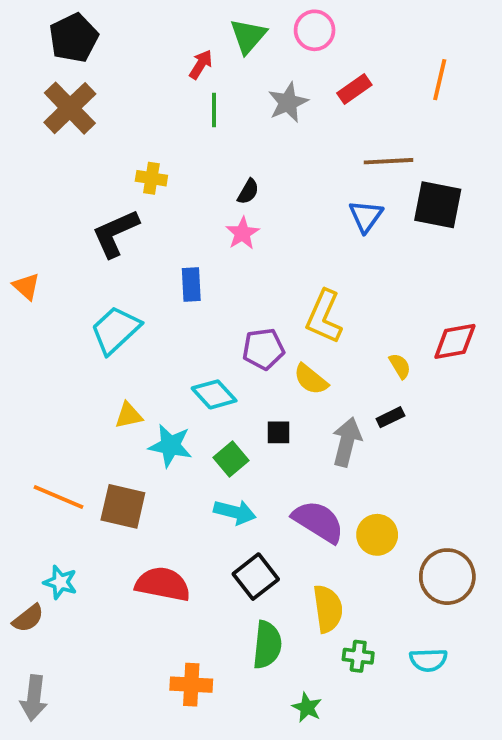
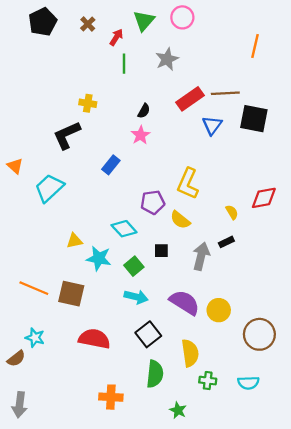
red rectangle: (354, 89) -> (190, 99), moved, size x1.4
brown cross: (70, 108) -> (88, 24), moved, size x0.5
blue rectangle: (191, 284) -> (111, 165), turned 42
cyan trapezoid: (115, 330) -> (49, 188), moved

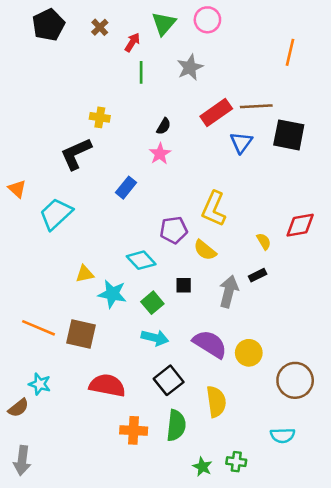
green cross: (208, 381) -> (236, 462), moved
orange cross: (111, 397) -> (134, 430), moved

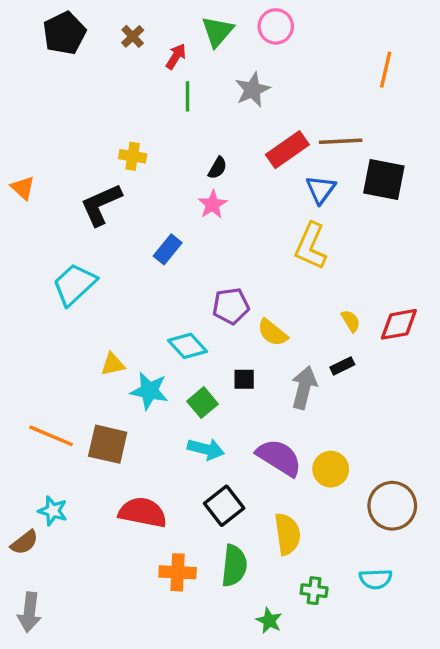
orange triangle: (17, 189) -> (23, 188), moved
yellow L-shape: (214, 209) -> (311, 246), moved
red diamond: (300, 225) -> (399, 324), moved
green cross: (236, 462) -> (314, 591), moved

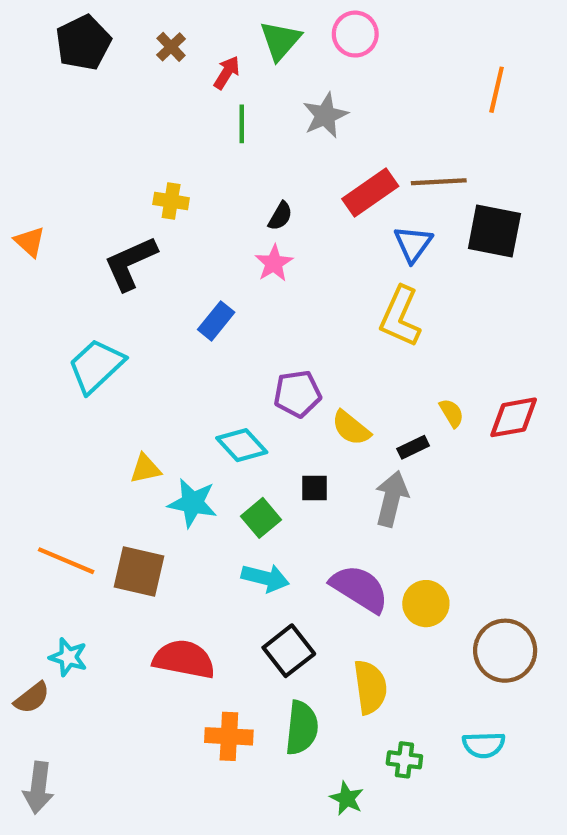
black rectangle: (342, 366) -> (413, 447), moved

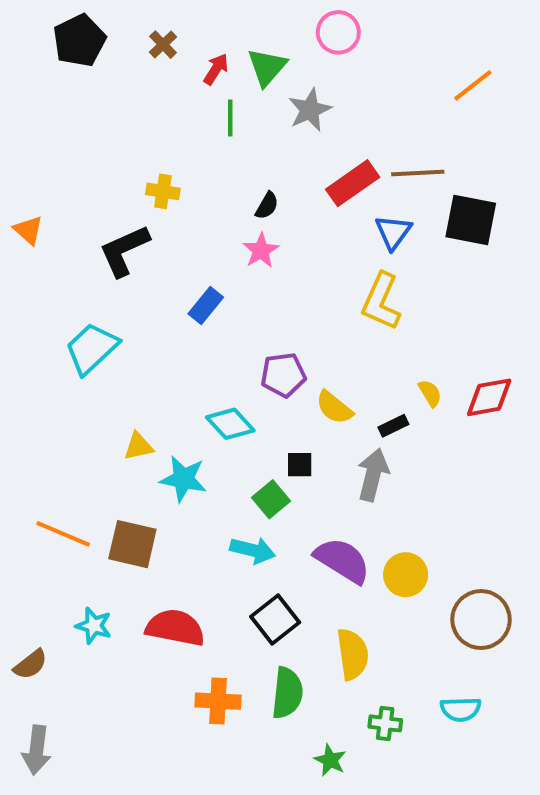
green triangle: (280, 40) -> (267, 67), moved
orange line: (497, 90) -> (473, 85), turned 39
green square: (261, 518) -> (271, 499), moved
cyan star: (68, 657) -> (94, 626), moved

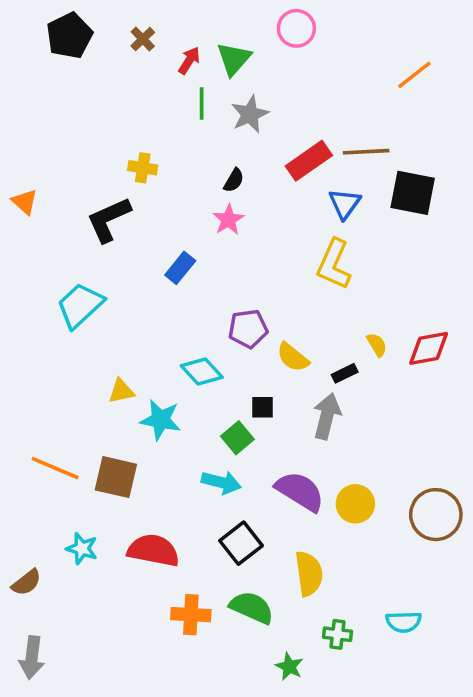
gray star: (310, 110) -> (250, 114), moved
brown circle: (481, 620) -> (436, 515), moved
green semicircle: (287, 693) -> (252, 608), turned -72

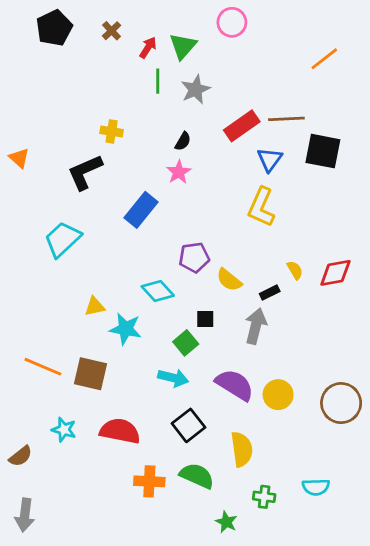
blue rectangle: (180, 268) -> (141, 210), size x1.4

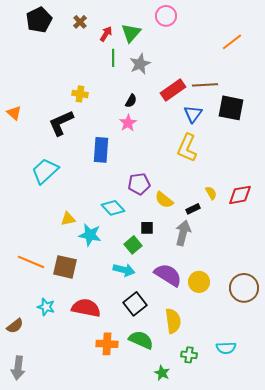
blue rectangle: (141, 210) -> (101, 150), turned -35

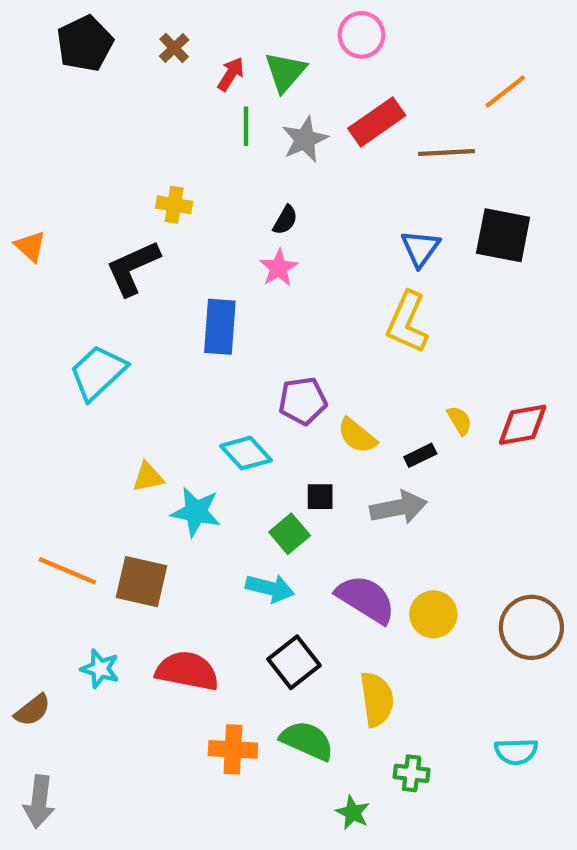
brown line: (205, 85) -> (446, 152), moved
red rectangle: (173, 90) -> (377, 122), moved
gray arrow: (183, 233) -> (399, 508), turned 65
cyan semicircle: (226, 348) -> (516, 752), moved

